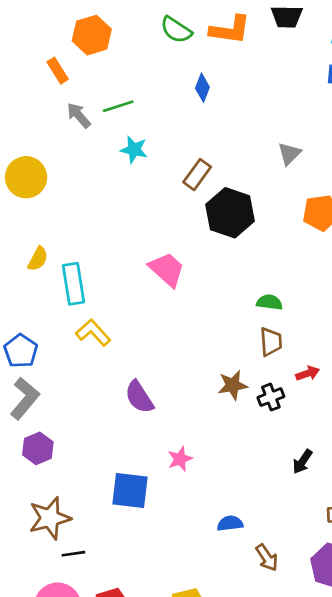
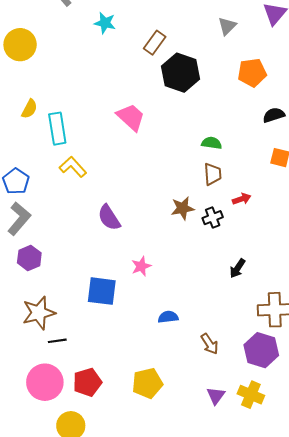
blue semicircle: (230, 523) -> (168, 317), moved

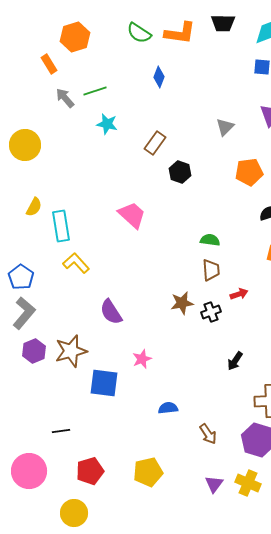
black hexagon: (181, 73) -> (180, 172), size x0.6
brown star: (39, 313) -> (71, 351), moved
pink circle: (45, 382) -> (29, 471), moved

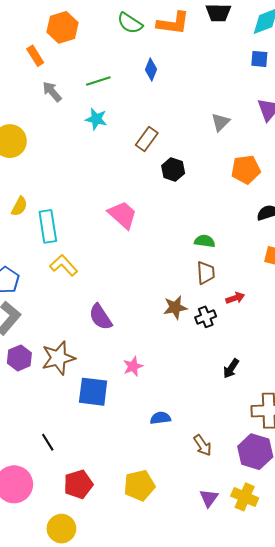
green line: (95, 91) -> (98, 81), moved
black line: (61, 431) -> (48, 442), turned 66

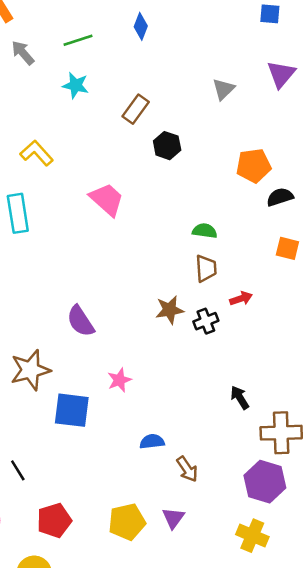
orange pentagon: (246, 169) -> (254, 166), moved
yellow L-shape: (64, 265) -> (37, 153), moved
black arrow: (231, 368) -> (240, 398), moved, turned 114
brown arrow: (203, 445) -> (187, 469), moved
purple triangle: (209, 498) -> (173, 518), moved

